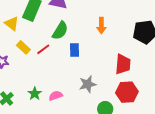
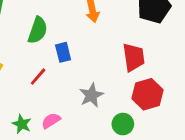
red line: (43, 49) -> (38, 77), moved

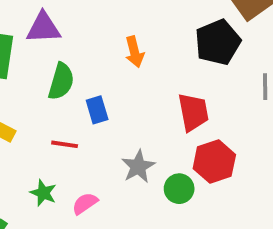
red line: (38, 77) -> (65, 144), turned 60
green star: (22, 124) -> (43, 193), moved
green circle: (123, 124) -> (179, 189), moved

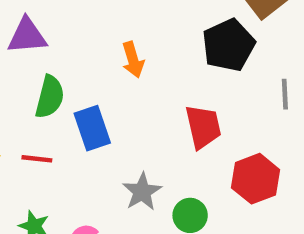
blue rectangle: (97, 110) -> (92, 128), size x1.4
red line: (65, 144) -> (37, 159), moved
red hexagon: (214, 162) -> (256, 179), moved

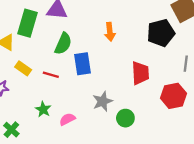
red hexagon: (256, 179) -> (174, 96), moved

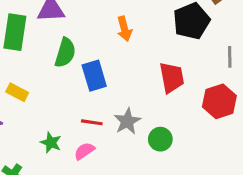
red line: (51, 75) -> (92, 122), moved

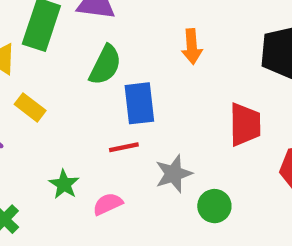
red line: (92, 122) -> (124, 147), moved, turned -30

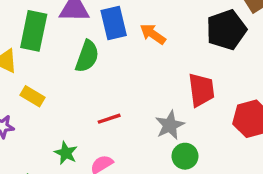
orange arrow: (192, 47) -> (153, 34), turned 136
blue rectangle: (139, 103) -> (114, 23), moved
gray star: (174, 174) -> (170, 125), moved

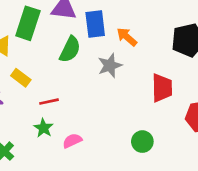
red line: (109, 119) -> (49, 102), moved
gray star: (170, 125) -> (110, 65), moved

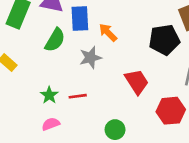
red trapezoid: (162, 88) -> (137, 82), turned -36
red line: (49, 102) -> (78, 96), moved
green star: (43, 128) -> (49, 95), moved

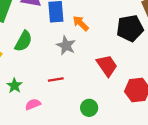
green semicircle: (55, 40) -> (23, 41), moved
gray star: (90, 58) -> (66, 46), turned -30
green star: (49, 95) -> (14, 86), moved

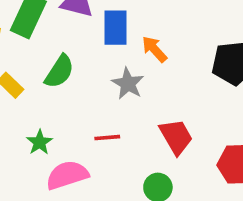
red trapezoid: (107, 66) -> (176, 137), moved
pink semicircle: (33, 104) -> (67, 175), size x1.6

